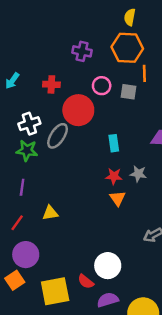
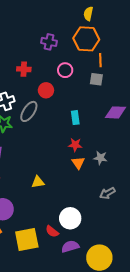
gray square: (129, 92) -> (96, 79), moved
red circle: (78, 110) -> (46, 90), size x0.6
gray star: (138, 174) -> (100, 158), moved
yellow triangle: (50, 213) -> (38, 182), moved

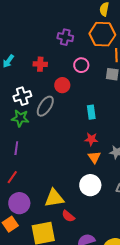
yellow triangle: (38, 182) -> (54, 198), moved, size x1.5
white circle: (70, 218) -> (90, 185), moved
red semicircle: (52, 231) -> (68, 216), moved

